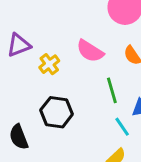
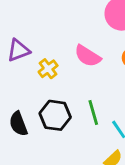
green line: (112, 90) -> (93, 113), moved
black semicircle: (19, 137) -> (18, 124), moved

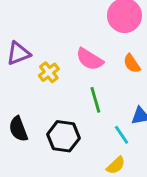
green line: (93, 113) -> (95, 100), moved
black hexagon: (55, 115) -> (63, 136), moved

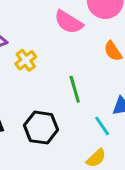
pink semicircle: (90, 59) -> (69, 22), moved

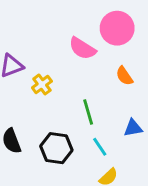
cyan line: (102, 126) -> (100, 147), moved

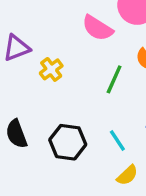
green line: (88, 112) -> (114, 79), moved, turned 40

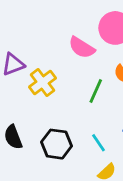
yellow cross: (51, 69) -> (43, 83), size x1.4

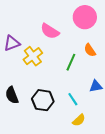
pink semicircle: (82, 48) -> (50, 31), moved

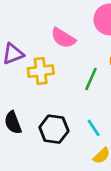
yellow cross: (33, 56) -> (41, 71), turned 30

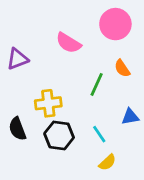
yellow cross: (41, 71) -> (48, 103), moved

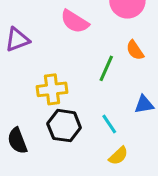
black semicircle: (17, 129) -> (17, 141), moved

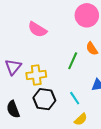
pink semicircle: (75, 22) -> (37, 29), moved
purple triangle: (17, 40) -> (13, 67), moved, turned -30

